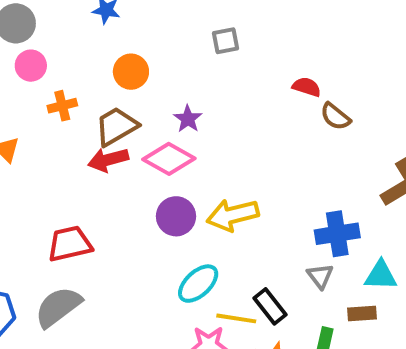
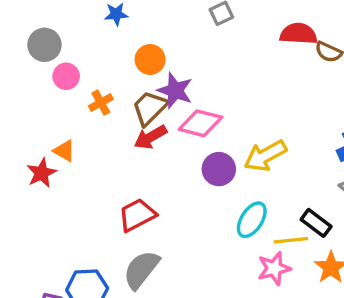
red semicircle: (307, 87) -> (298, 34), size x1.5
purple star: (188, 119) -> (175, 91), moved, size x1.5

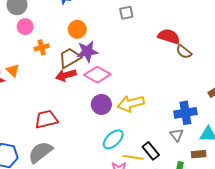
purple star: (175, 91) -> (87, 51), turned 30

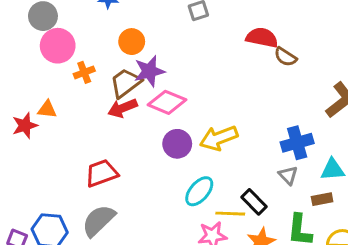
pink circle: (25, 27) -> (58, 46), size x1.5
orange triangle: (13, 70) -> (47, 109), turned -32

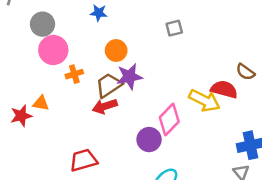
red semicircle: (262, 38) -> (224, 89), moved
pink diamond: (167, 102) -> (169, 120), moved, turned -72
yellow arrow: (219, 138) -> (205, 101), moved, turned -136

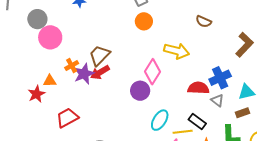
orange circle: (116, 51) -> (144, 21), moved
orange cross: (74, 74) -> (72, 66), moved
purple star: (129, 77) -> (84, 74), moved
red semicircle: (224, 89) -> (198, 88), moved
red trapezoid: (84, 160) -> (67, 118), moved

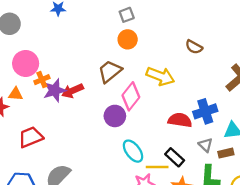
pink circle: (50, 37) -> (26, 63), moved
brown trapezoid: (99, 55) -> (110, 71), moved
gray triangle: (217, 100) -> (205, 145), moved
cyan ellipse: (160, 120) -> (133, 151), turned -75

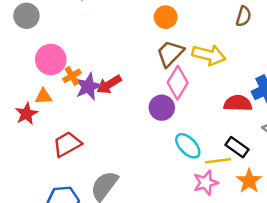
brown semicircle: (194, 47) -> (244, 16), turned -96
brown trapezoid: (110, 71) -> (170, 53), moved

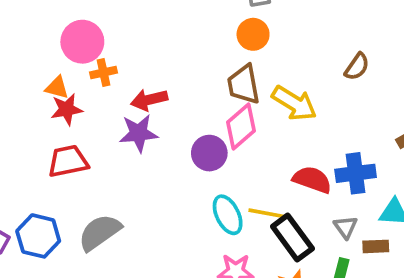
brown trapezoid: (170, 53) -> (244, 84), turned -72
purple star: (88, 87) -> (139, 133), moved
red star: (26, 114) -> (67, 109), moved
black rectangle: (237, 147) -> (292, 238), size x1.4
yellow line: (218, 161) -> (267, 213), moved

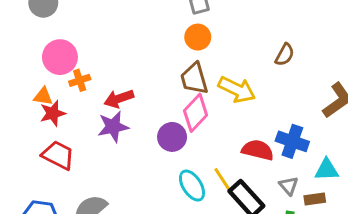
red trapezoid: (68, 161) -> (58, 155), turned 44
blue cross: (356, 173) -> (292, 141), turned 32
yellow line: (267, 213) -> (223, 181), turned 52

